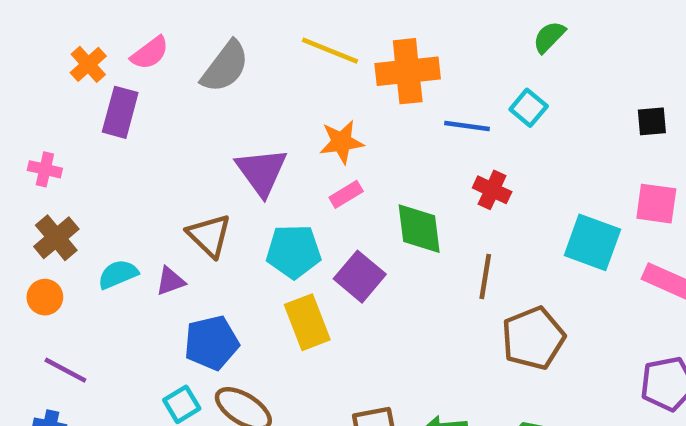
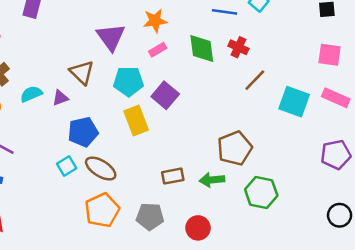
green diamond: (419, 229) -> (202, 48), moved
cyan square: (592, 242) -> (294, 102), moved
brown line: (485, 277) -> (255, 80), moved, turned 35
brown pentagon: (533, 338) -> (235, 148), moved

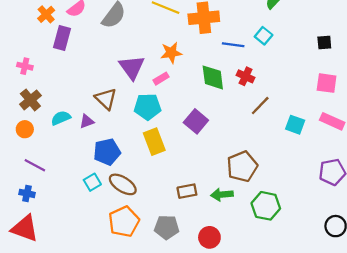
pink rectangle: (158, 50) -> (161, 79), moved
purple square: (165, 95) -> (196, 121), moved
cyan square: (294, 102) -> (295, 125), size x0.7

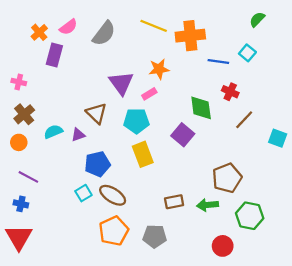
green diamond: (213, 77) -> (201, 108), moved
red triangle: (25, 228) -> (19, 237), turned 40
red circle: (209, 237) -> (223, 246), moved

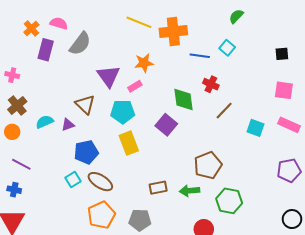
pink semicircle: (68, 27) -> (59, 23), turned -126
gray semicircle: (104, 33) -> (80, 44), moved

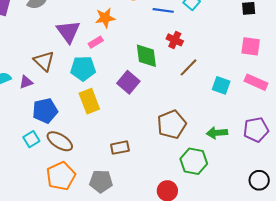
green arrow: (190, 191) -> (217, 133), moved

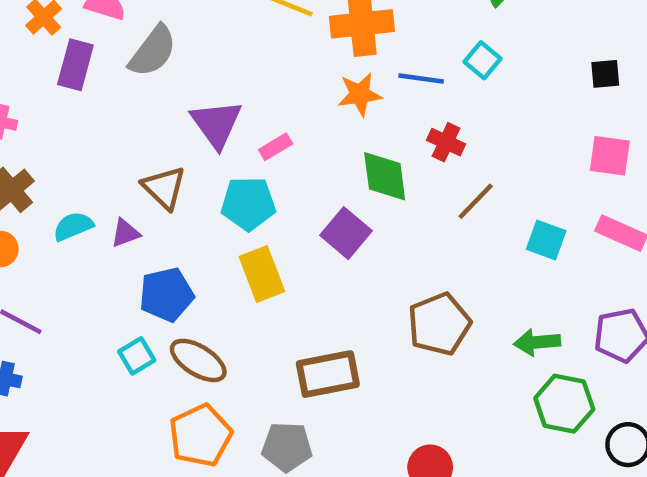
orange star: (105, 18) -> (360, 94), moved
brown rectangle: (120, 148) -> (328, 374), size x1.5
green hexagon: (194, 161) -> (564, 404), moved

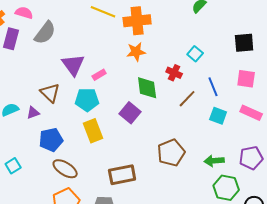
cyan square: (482, 60) -> (195, 54), moved
black square: (605, 74) -> (244, 43), size x1.5
blue line: (421, 78) -> (213, 87), moved, turned 60
cyan square: (137, 356) -> (13, 166), moved

